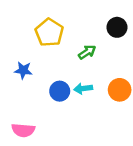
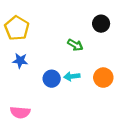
yellow pentagon: (49, 33) -> (17, 28), moved
green arrow: (87, 52) -> (75, 45), turned 64

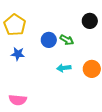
blue circle: (52, 79) -> (49, 40), moved

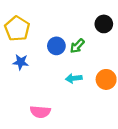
green arrow: (67, 40) -> (77, 46), turned 104
pink semicircle: (18, 100) -> (40, 112), moved

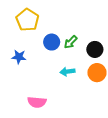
black circle: (104, 24) -> (95, 49), moved
yellow pentagon: (17, 29) -> (27, 20), moved

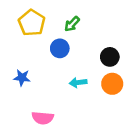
green arrow: (71, 42) -> (72, 24), moved
blue star: (19, 57) -> (22, 78), moved

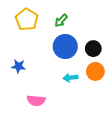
blue circle: (60, 48) -> (65, 46), moved, size x1.5
cyan arrow: (78, 83) -> (70, 78), moved

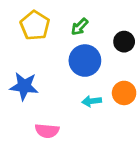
black circle: (93, 49) -> (124, 42), moved
blue star: (18, 66) -> (24, 86), size x1.5

